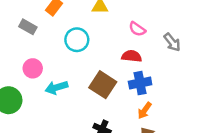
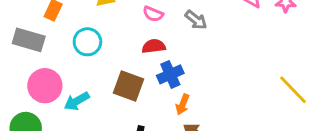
gray rectangle: (28, 27) -> (29, 40), size x1.5
pink circle: (33, 68) -> (45, 86), size x1.5

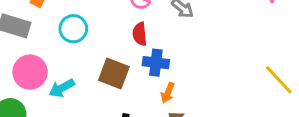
red semicircle: (154, 46) -> (140, 34), turned -90
blue cross: (170, 74) -> (156, 63), turned 30

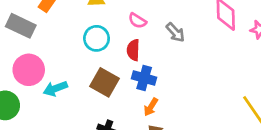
cyan circle: (73, 29) -> (97, 38), moved

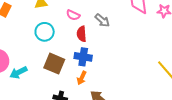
red semicircle: (133, 50) -> (82, 34), moved
orange arrow: (151, 107) -> (82, 78), moved

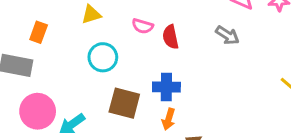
gray arrow: (102, 20) -> (227, 35), moved
red semicircle: (82, 34) -> (171, 37), moved

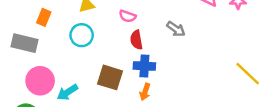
gray arrow: (227, 35) -> (176, 29), moved
red semicircle: (171, 37) -> (136, 40), moved
cyan circle: (103, 57) -> (82, 35), moved

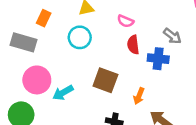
blue cross: (144, 66) -> (158, 59), moved

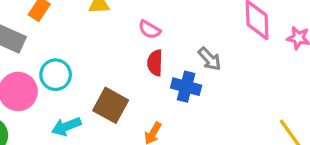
cyan circle: (80, 37) -> (56, 75), moved
cyan arrow: (63, 93) -> (66, 126), moved

